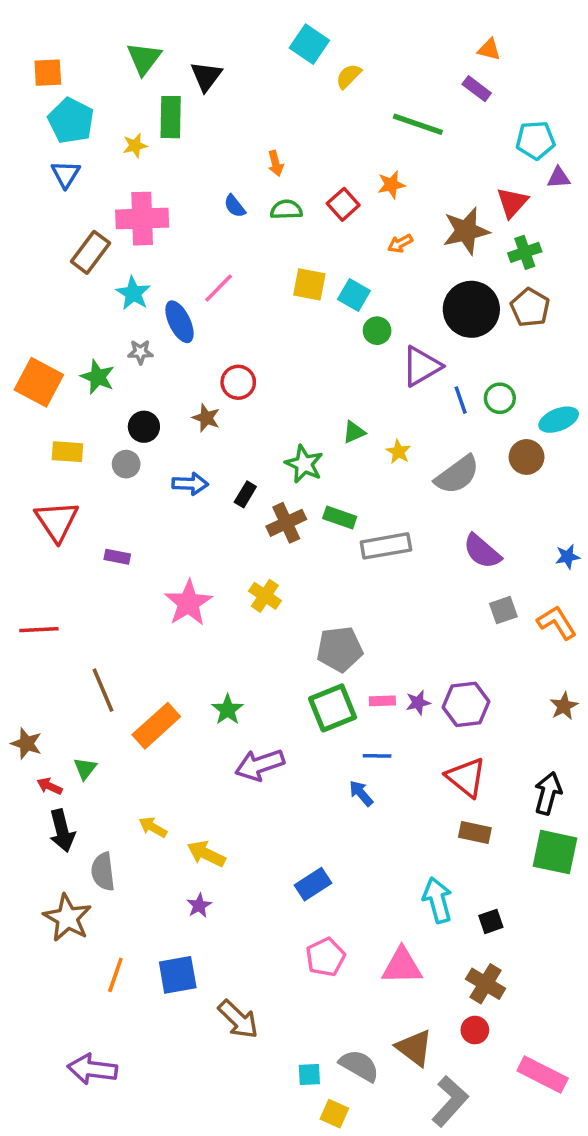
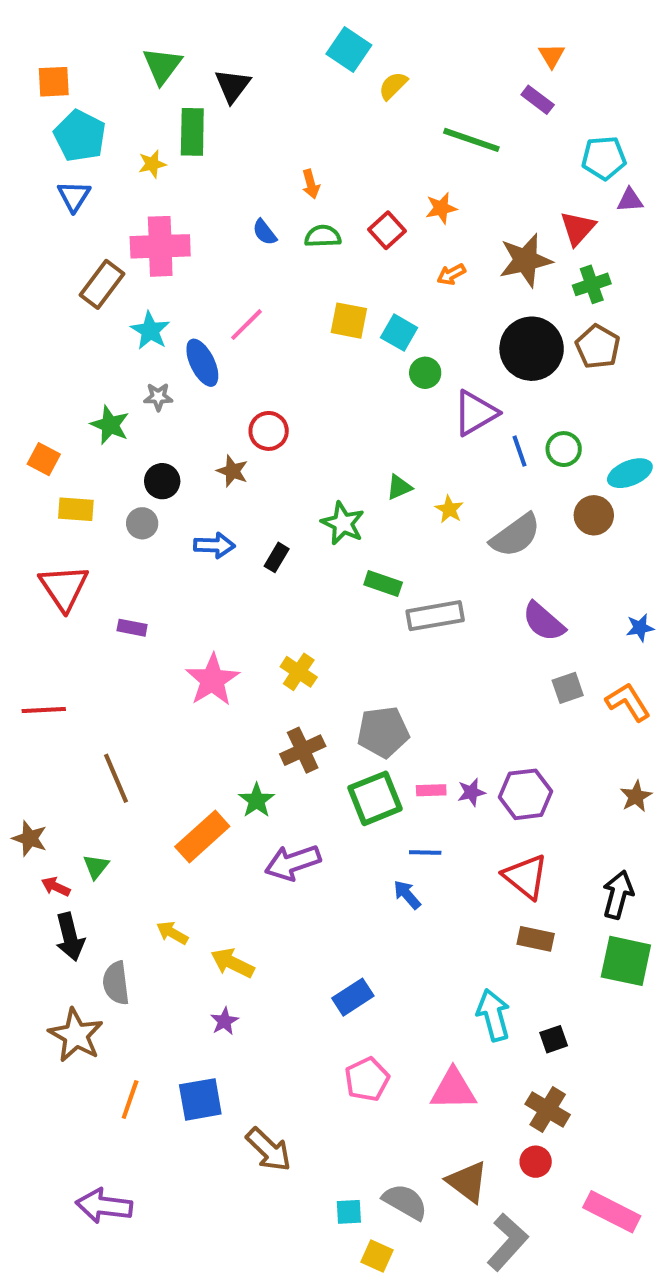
orange triangle: (489, 49) -> (552, 56), turned 45
orange square: (39, 382) -> (44, 459), moved, size x0.6
brown cross: (286, 523) -> (303, 750), moved
orange rectangle: (156, 726) -> (202, 836), moved

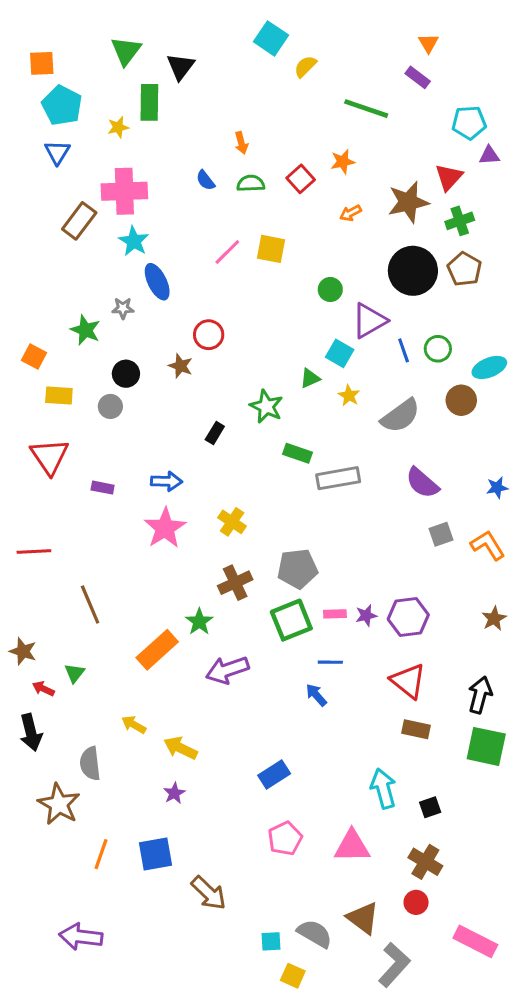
pink line: (247, 325) -> (227, 252), moved
cyan star: (150, 331) -> (134, 241), moved
cyan square: (399, 333) -> (340, 353), moved
blue arrow: (214, 545) -> (167, 481), moved
black arrow: (70, 937) -> (31, 732), moved

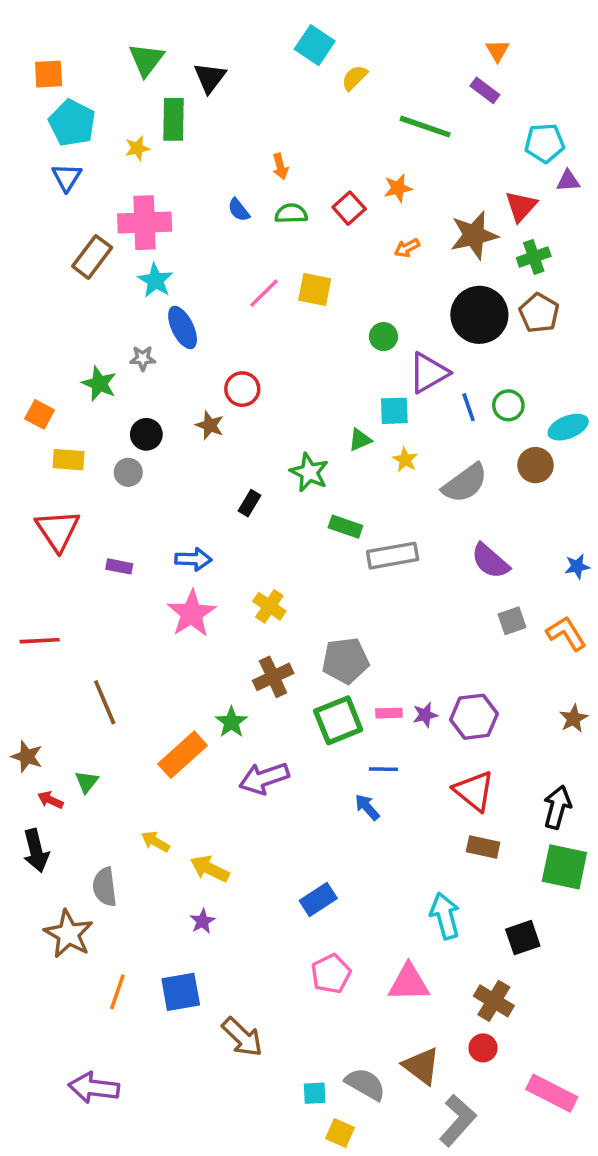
cyan square: (340, 353) -> (394, 411), turned -32
black square: (430, 807) -> (523, 938), moved, size x1.4

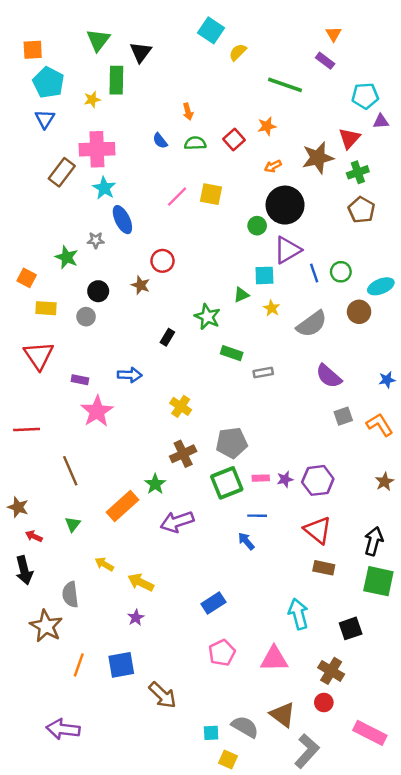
black circle: (479, 315) -> (285, 205), moved
gray rectangle: (393, 556) -> (263, 372), size x0.6
pink star: (192, 614) -> (97, 411), moved
green triangle: (87, 782) -> (73, 524), moved

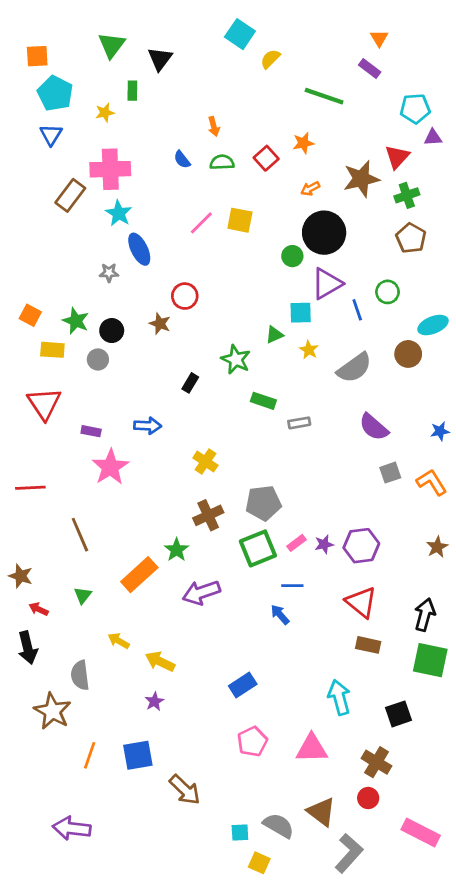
green rectangle: (116, 80) -> (132, 91), size x0.6
green star: (67, 257) -> (76, 321), moved
green circle: (341, 272) -> (387, 292), moved
pink rectangle: (261, 478) -> (296, 543), turned -35

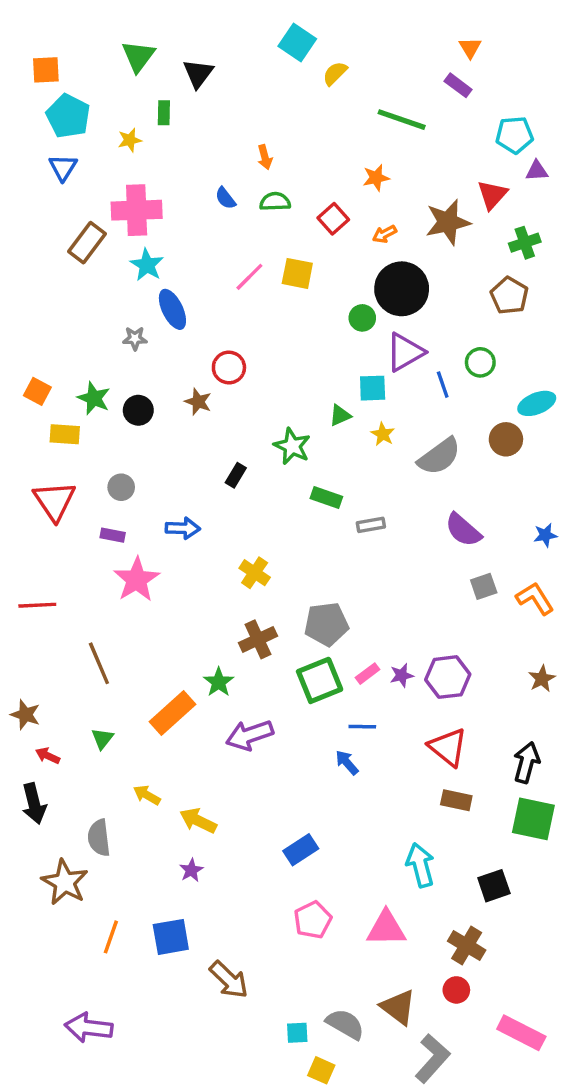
red square: (266, 158) -> (333, 219), moved
green cross: (407, 195) -> (525, 243), moved
gray circle: (98, 359) -> (121, 487), moved

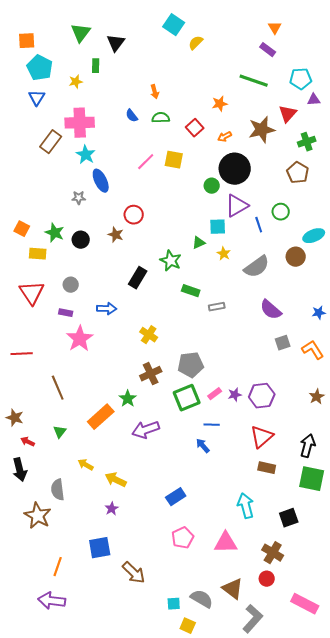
green line: (402, 120) -> (254, 81), moved
black rectangle: (236, 475) -> (138, 278), size x1.5
red triangle: (448, 747) -> (262, 437), turned 40
orange line: (111, 937) -> (58, 567), moved

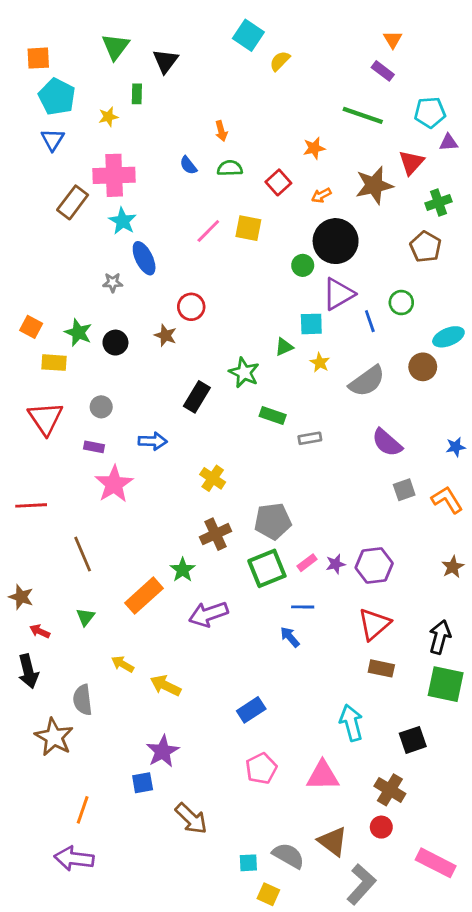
purple star: (112, 509) -> (163, 751), moved, size x1.6
blue square: (100, 548) -> (143, 783), size x0.7

